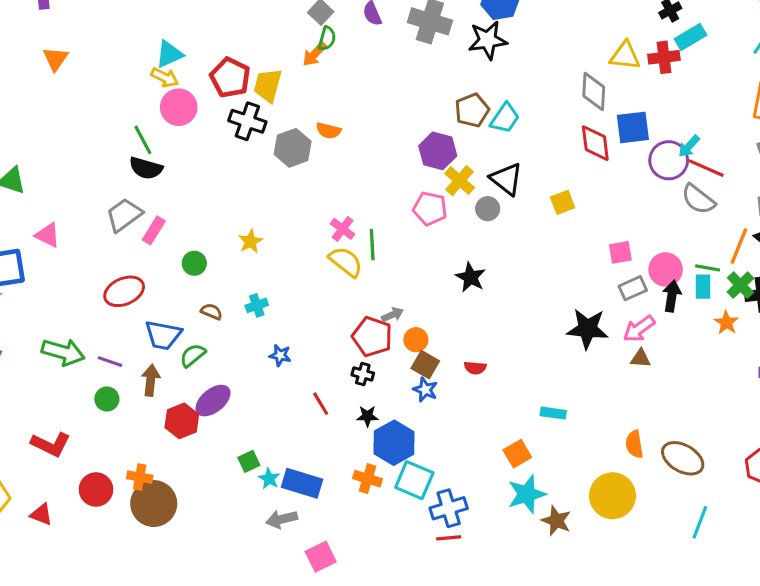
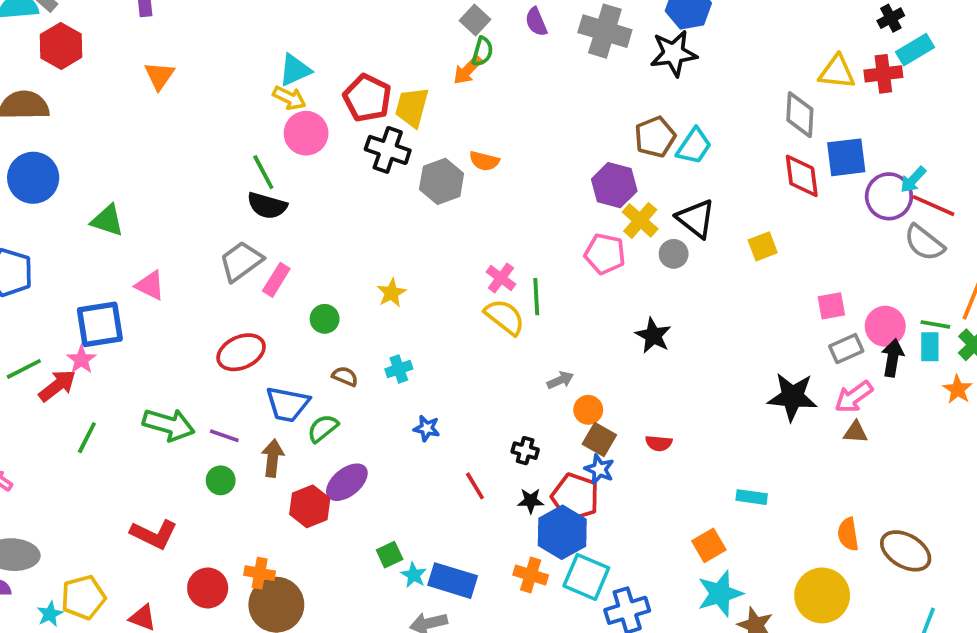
red pentagon: (372, 337) -> (575, 497), moved

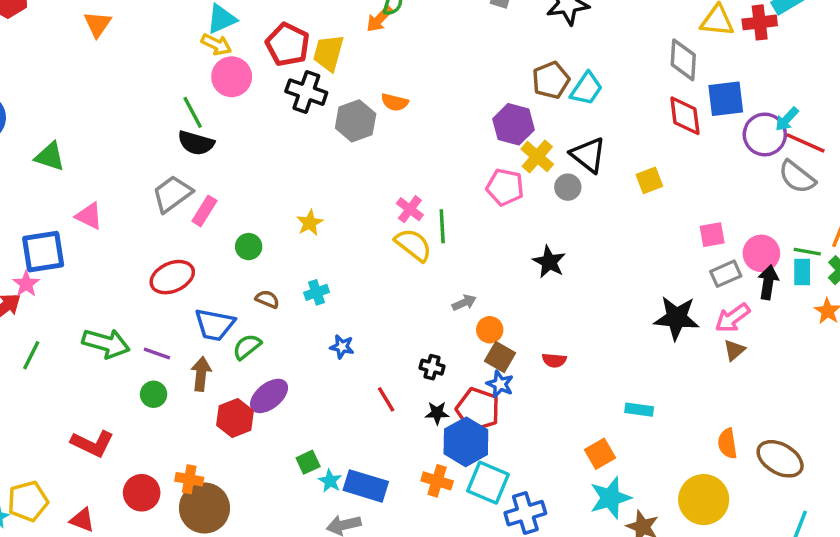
brown triangle: (856, 432) -> (734, 350), turned -45

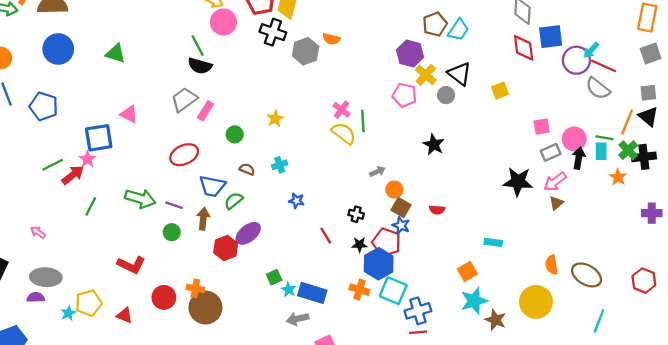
green triangle: (50, 157) -> (116, 53), moved

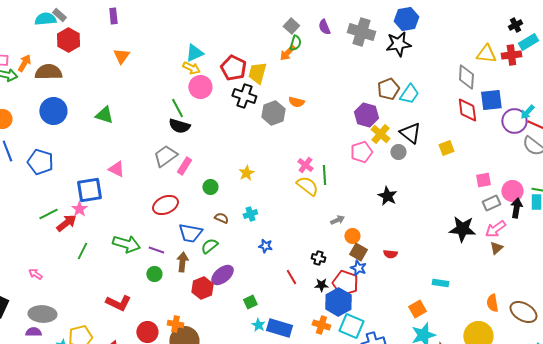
pink pentagon: (404, 95) -> (361, 152), turned -30
green square: (274, 277) -> (250, 302), moved

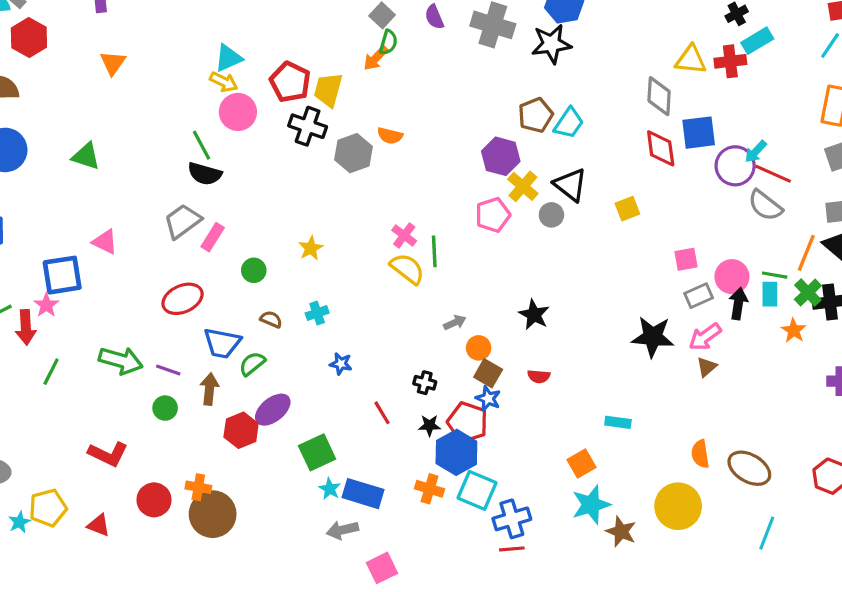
black star: (387, 196) -> (534, 315), moved
red arrow: (66, 223) -> (26, 327), turned 125
green square: (250, 302) -> (317, 452), size x1.6

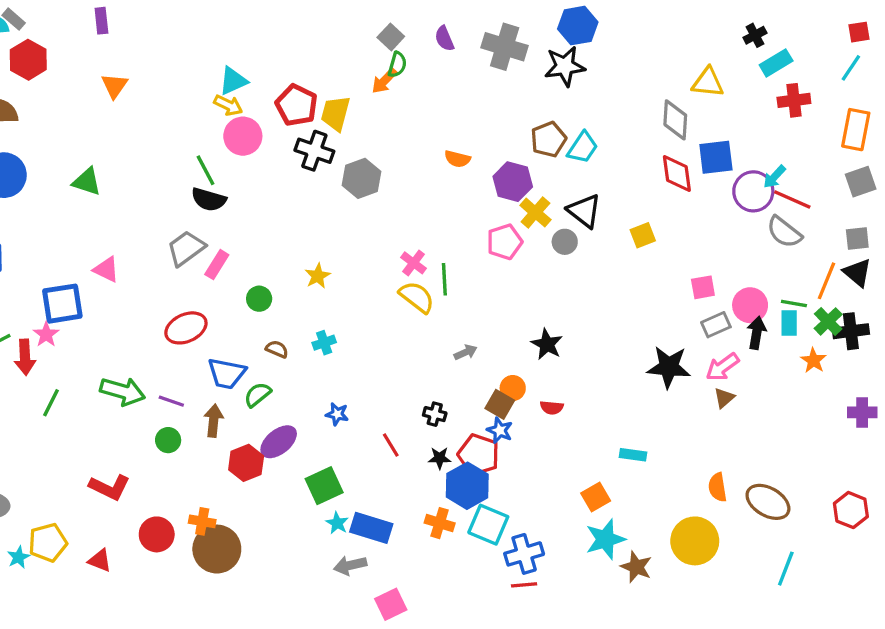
red cross: (730, 61) -> (794, 100), moved
orange semicircle: (390, 136) -> (457, 159), moved
orange circle: (479, 348) -> (513, 388), moved
blue star: (341, 364) -> (337, 414), moved

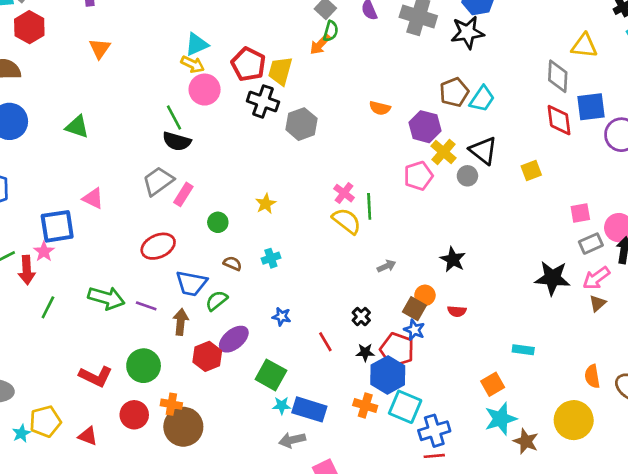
black cross: (435, 414) -> (361, 317), turned 30
green circle: (168, 440) -> (144, 366), moved, size x1.6
green square: (324, 486) -> (271, 375), turned -36
cyan star: (337, 523) -> (282, 405), turned -30

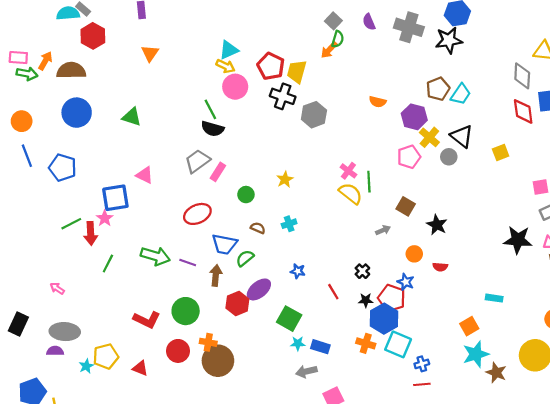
brown square: (414, 309) -> (406, 206), moved
blue rectangle: (309, 409) -> (320, 347), size x0.7
blue cross: (434, 431) -> (422, 364), size x0.6

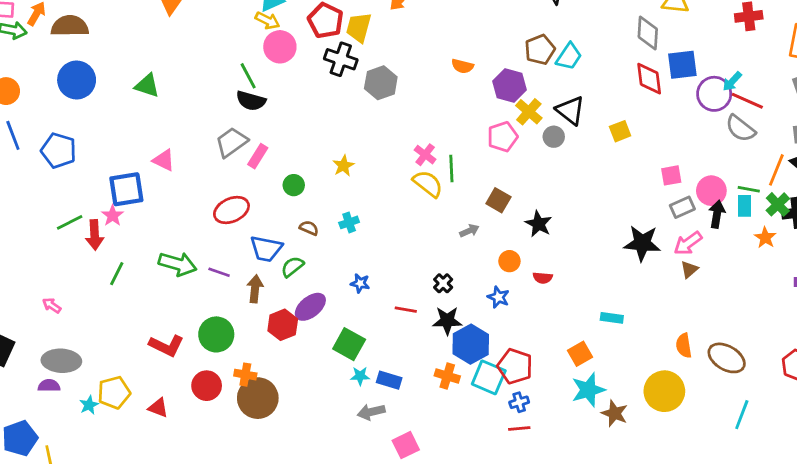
red line: (333, 292) -> (406, 310), turned -49
red pentagon: (392, 298) -> (515, 366), moved
black star: (366, 300) -> (447, 321), size x1.5

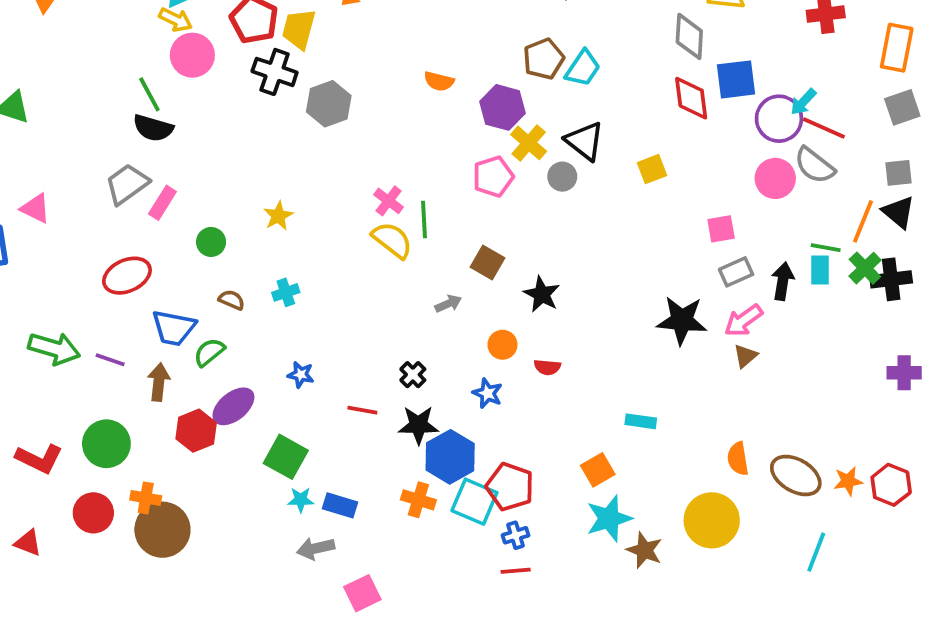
pink circle: (711, 191) -> (775, 178), moved
orange star: (765, 238) -> (848, 481), moved, turned 30

